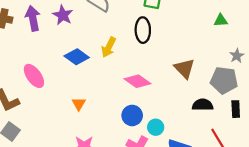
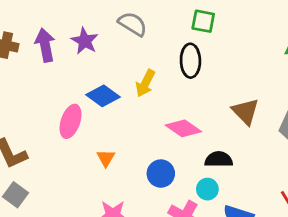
pink ellipse: (34, 76) -> (71, 121), moved, turned 55
black semicircle: (203, 105) -> (219, 159), moved
blue circle: (132, 115) -> (161, 174), moved

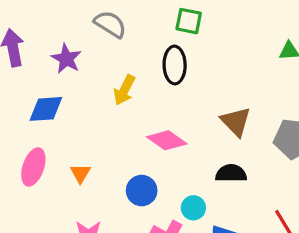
purple star: (85, 41) -> (66, 59), moved
blue diamond: (103, 96) -> (46, 109), moved, turned -40
pink ellipse: (71, 121) -> (33, 167), moved
black semicircle: (219, 159) -> (231, 173), moved

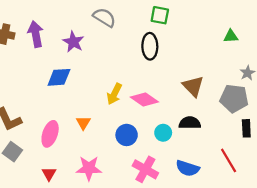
yellow arrow: (124, 90) -> (114, 94), moved
pink ellipse: (33, 167) -> (50, 134), moved
cyan circle: (193, 208) -> (163, 133), moved

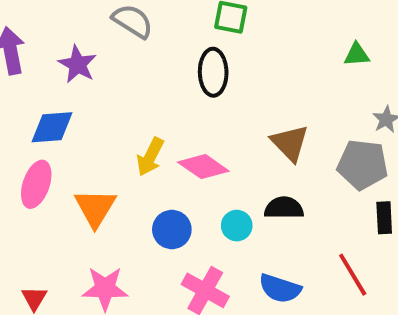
orange triangle: (83, 123) -> (95, 208), size x1.6
pink ellipse: (50, 134) -> (36, 184), moved

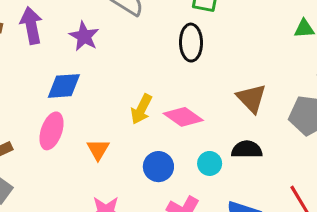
orange triangle: (95, 208) -> (98, 150), size x0.7

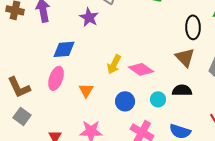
purple star: (84, 36) -> (89, 17), moved
black ellipse: (191, 43) -> (193, 27), moved

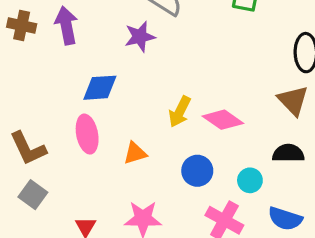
purple star: (89, 17) -> (140, 37), turned 30
pink ellipse: (56, 78) -> (87, 134), turned -30
orange triangle: (86, 90) -> (135, 153), turned 42
cyan circle: (158, 99) -> (250, 180), moved

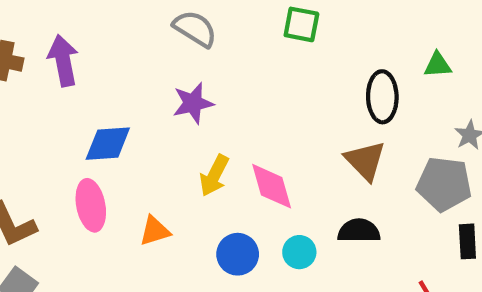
purple star: (140, 37) -> (193, 103), moved
pink diamond: (223, 120) -> (272, 186), turned 39
cyan circle: (250, 180) -> (299, 252), moved

